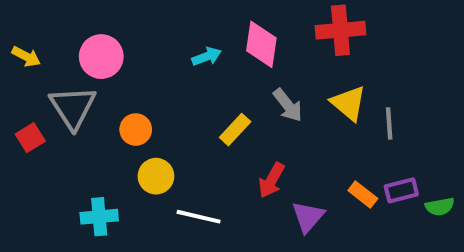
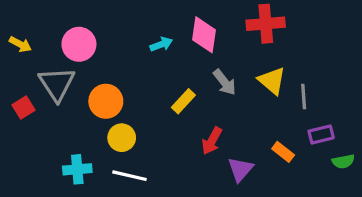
orange circle: (136, 130) -> (106, 101), size x1.4
purple rectangle: (401, 190) -> (321, 134), moved
white line: (199, 217) -> (130, 176), moved

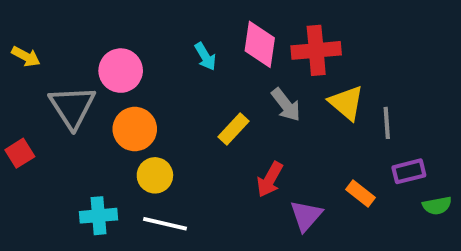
red cross: (266, 24) -> (316, 50), moved
pink circle: (79, 44) -> (121, 71), moved
cyan arrow: (161, 44) -> (205, 56), turned 80
red square: (24, 108) -> (20, 153), moved

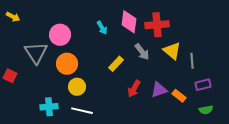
yellow arrow: (26, 56) -> (13, 17), moved
red square: (20, 153) -> (10, 76), turned -32
green semicircle: (437, 206) -> (206, 110), moved
purple triangle: (306, 216) -> (159, 90), moved, turned 30

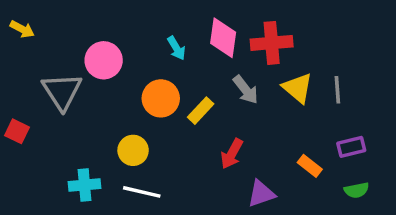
gray line: (192, 61) -> (337, 90), moved
orange circle: (67, 64) -> (161, 98), moved
purple triangle: (159, 90) -> (261, 194), moved

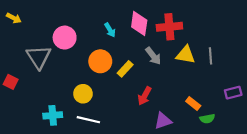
yellow triangle: (298, 88) -> (186, 55), turned -30
purple rectangle: (351, 147) -> (233, 93), moved
green semicircle: (356, 190) -> (207, 119), moved

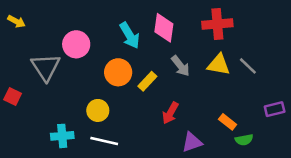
red cross: (169, 27) -> (217, 24), moved
cyan arrow: (110, 30) -> (130, 35), size x1.5
gray line: (210, 56) -> (248, 66), turned -42

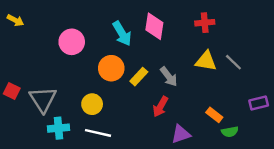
red cross: (217, 24) -> (205, 23), size x0.7
gray arrow: (180, 66) -> (169, 77), moved
gray triangle: (46, 67) -> (43, 99), moved

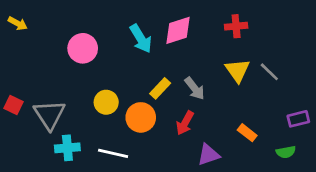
pink diamond: (154, 26) -> (178, 30), turned 64
yellow triangle: (206, 61) -> (237, 70), turned 45
orange circle: (111, 68) -> (141, 117), moved
yellow circle: (92, 104) -> (106, 102), moved
green semicircle: (230, 132) -> (286, 152), moved

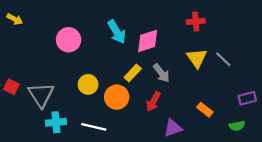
pink diamond: (178, 30) -> (148, 41), moved

